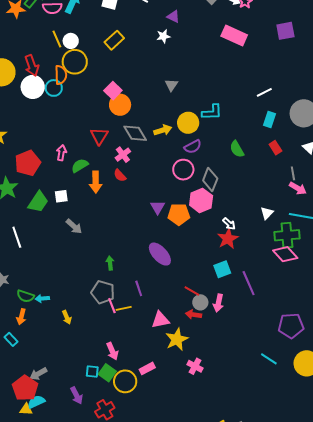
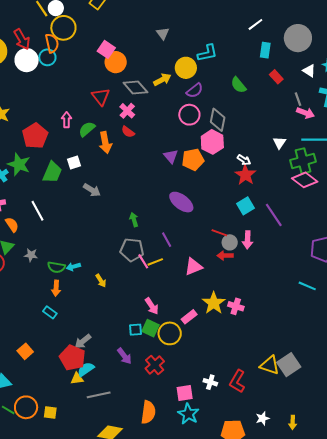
yellow star: (177, 339) -> (214, 303), moved

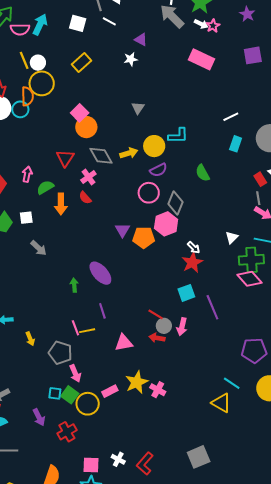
red rectangle: (276, 77) -> (260, 179), moved
purple ellipse: (181, 202) -> (100, 273), moved
gray pentagon: (132, 250) -> (60, 353), moved
yellow triangle: (270, 365) -> (221, 403), moved

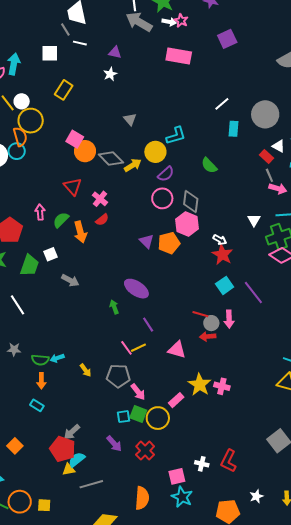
gray diamond: (101, 156) -> (111, 158), moved
red semicircle: (85, 198) -> (102, 220), turned -72
pink triangle: (124, 343) -> (177, 350), turned 42

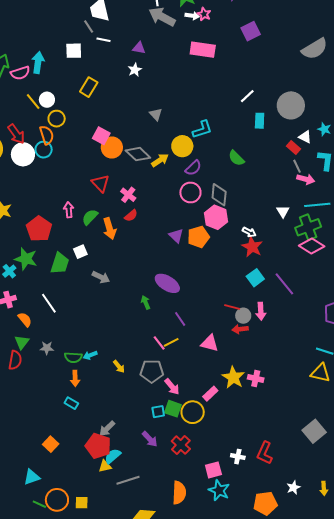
yellow circle: (31, 121) -> (57, 119), size x0.7

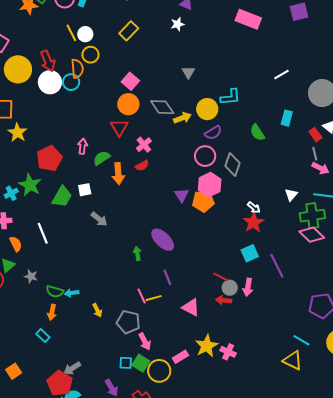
cyan rectangle: (260, 121) -> (287, 118), moved
orange circle: (112, 147) -> (128, 104), moved
pink hexagon: (216, 217) -> (210, 185), moved

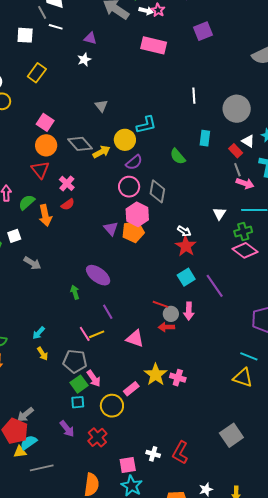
white line: (282, 74) -> (194, 96), turned -56
green cross: (312, 216) -> (243, 232), size x0.7
cyan arrow: (72, 293) -> (39, 333), moved, turned -32
green square: (141, 363) -> (79, 384), moved, turned 30

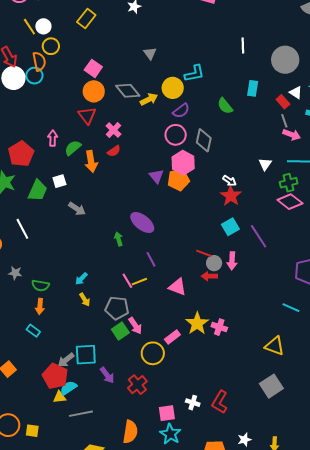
yellow triangle: (243, 378) -> (275, 346), moved
cyan square: (78, 402) -> (86, 355), moved, size x1.6

